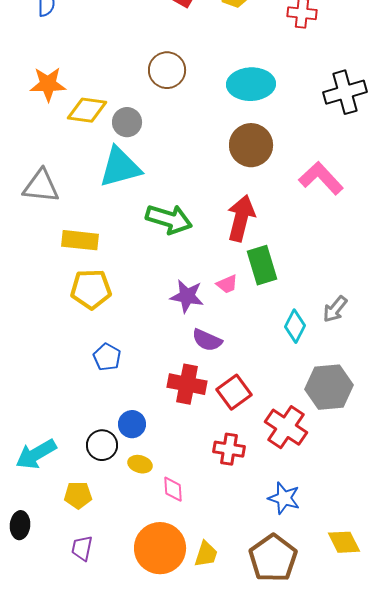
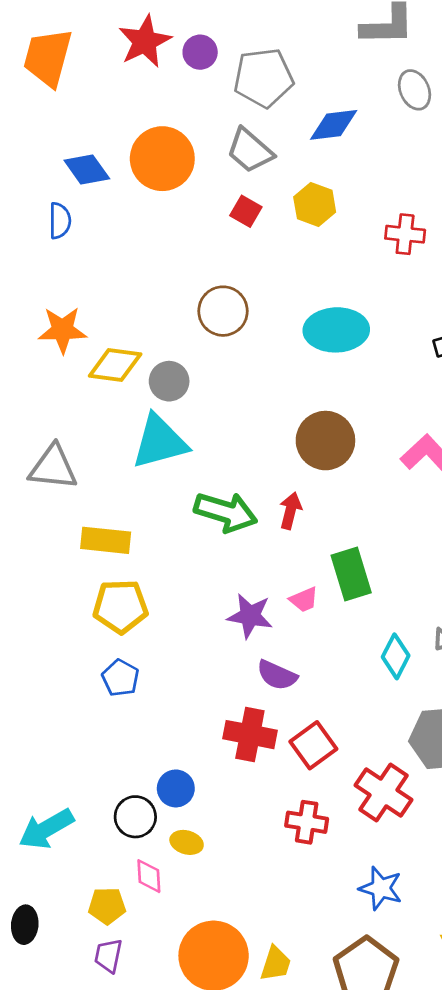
brown circle: (251, 145) -> (325, 441), moved
red arrow: (241, 218) -> (290, 511), moved, size x0.6
blue pentagon: (107, 357) -> (121, 678), moved
pink diamond: (173, 489) -> (149, 876), moved
yellow pentagon: (78, 495) -> (107, 906), moved

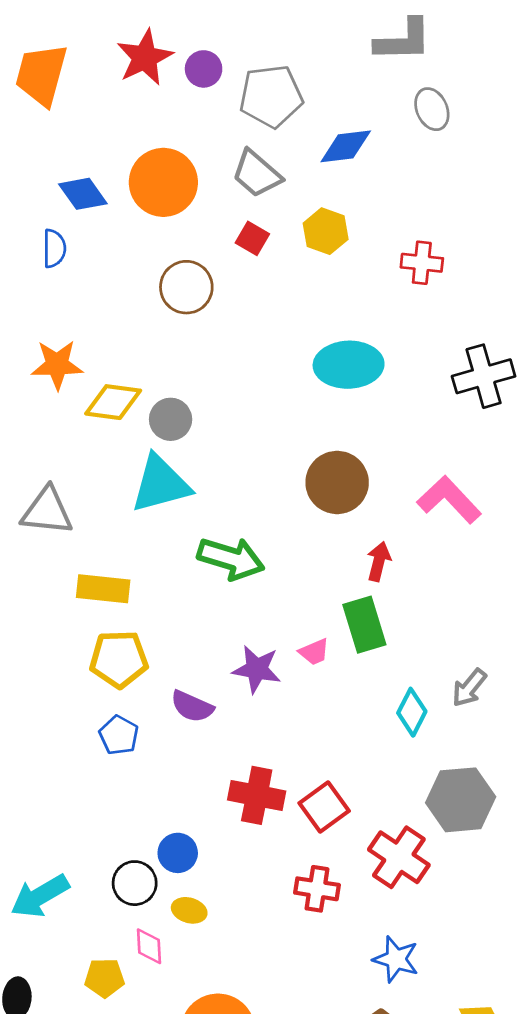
brown circle: (223, 311) -> (186, 287), moved
red arrow: (290, 511) -> (379, 561), moved
purple semicircle: (277, 675) -> (192, 706), moved

